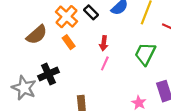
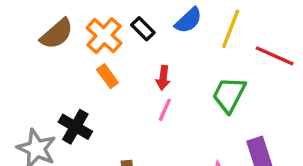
brown semicircle: (37, 35) -> (57, 34), moved
black cross: (48, 74) -> (75, 127), turned -36

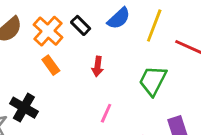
pink line: (165, 110) -> (106, 113), moved

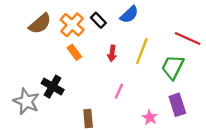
yellow line: (154, 25) -> (142, 51), moved
green trapezoid: (153, 81) -> (173, 67), moved

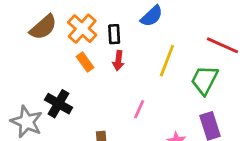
black rectangle: (98, 20) -> (114, 34), moved, turned 42
red arrow: (112, 53) -> (118, 61), moved

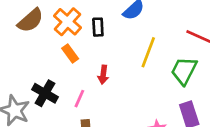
red arrow: (118, 61) -> (103, 75), moved
pink line: (139, 109) -> (79, 99), moved

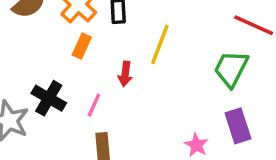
yellow line: (148, 52) -> (160, 44), moved
orange rectangle: (70, 54) -> (82, 46), turned 60

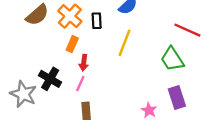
green trapezoid: (231, 69) -> (172, 59), turned -60
red arrow: (125, 74) -> (84, 63), moved

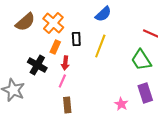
black rectangle: (97, 21) -> (76, 39), moved
black cross: (50, 79) -> (37, 65), moved

